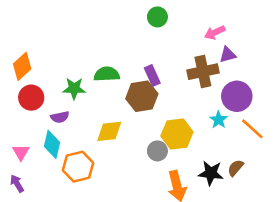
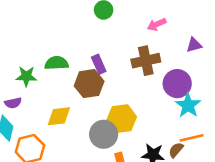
purple triangle: (228, 55) -> (194, 45), moved
cyan star: (219, 120) -> (188, 105), moved, size x1.5
orange line: (252, 129) -> (192, 138), moved, turned -55
gray circle: (157, 151) -> (104, 134), size x1.5

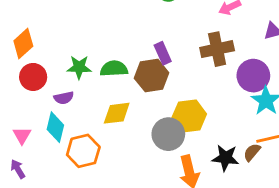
green semicircle: (57, 63) -> (114, 69), moved

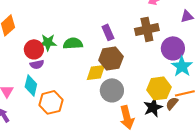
brown hexagon: (152, 76) -> (111, 58), moved
red circle: (33, 77) -> (34, 49), moved
yellow diamond: (117, 113) -> (96, 72), moved
yellow hexagon: (189, 116) -> (159, 88), moved
black star: (225, 158) -> (153, 107), turned -30

